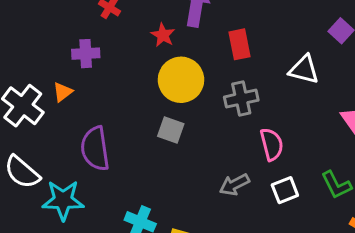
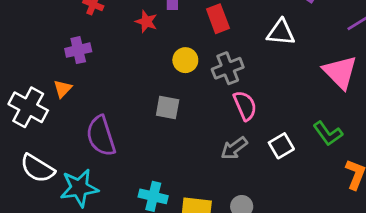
yellow circle: (181, 80) -> (185, 60), moved, size x0.6
pink semicircle: (272, 144) -> (245, 106), moved

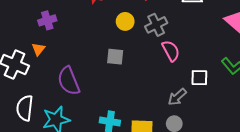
white square: (281, 146) -> (199, 78), turned 36
gray arrow: (234, 148) -> (177, 97), moved
white semicircle: (37, 168) -> (25, 108), turned 70

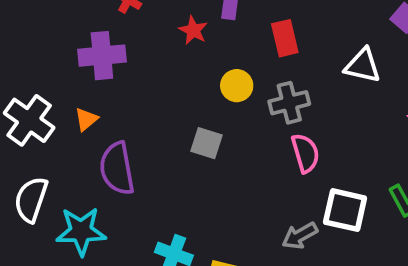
purple cross: (47, 20) -> (102, 56), size x1.4
orange triangle: (38, 49) -> (86, 119), moved
white square: (199, 78) -> (345, 210), size x1.4

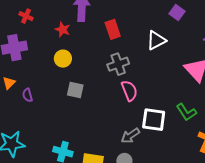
white triangle: (363, 66) -> (156, 40), turned -35
yellow circle: (237, 86) -> (63, 59), moved
purple semicircle: (117, 168) -> (27, 95), moved, size x0.5

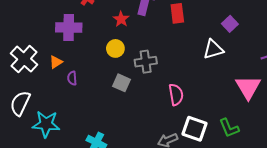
purple square: (177, 13) -> (230, 24), moved
red rectangle: (113, 29) -> (177, 13), moved
gray cross: (118, 64) -> (146, 62), moved

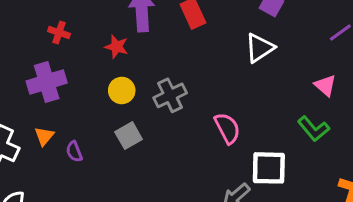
gray square: (121, 83) -> (129, 136), moved, turned -36
pink triangle: (248, 87) -> (325, 85), size x0.6
green L-shape: (229, 128) -> (314, 129), moved

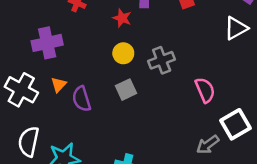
purple cross: (47, 82) -> (47, 43), moved
purple semicircle: (74, 152) -> (82, 99), size x1.5
white square: (269, 168) -> (235, 124), turned -36

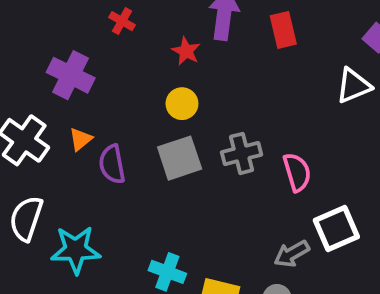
purple cross: (47, 43) -> (71, 75), turned 32
gray cross: (162, 60) -> (242, 153), moved
gray square: (126, 90) -> (180, 158), size x1.4

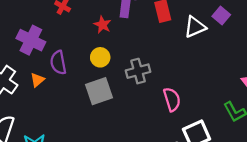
white triangle: (353, 86) -> (195, 27), moved
gray cross: (242, 153) -> (138, 71), moved
purple semicircle: (112, 164) -> (58, 63), moved

